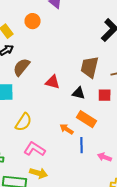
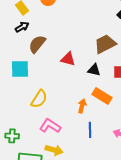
brown trapezoid: (90, 67) -> (105, 44), turned 50
orange arrow: (67, 129) -> (82, 106), turned 72
blue line: (82, 145) -> (90, 130), moved

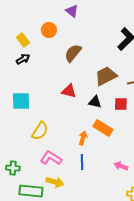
brown semicircle: (37, 44) -> (73, 53), moved
blue line: (90, 130) -> (82, 162), moved

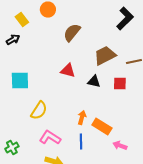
black arrow: (23, 59) -> (13, 40), moved
orange rectangle: (103, 128) -> (102, 127), moved
green cross: (13, 168) -> (12, 148), turned -32

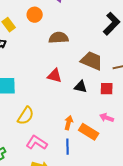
brown semicircle: (72, 33) -> (59, 38), turned 48
brown trapezoid: (105, 56) -> (92, 61), turned 50
pink arrow: (120, 146) -> (107, 118), moved

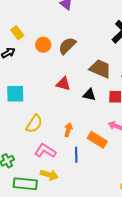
orange circle: (35, 15) -> (43, 45), moved
brown semicircle: (59, 38) -> (67, 46), turned -42
orange arrow: (69, 123) -> (68, 130), moved

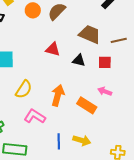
orange arrow: (68, 130) -> (58, 95), size x1.5
blue line: (76, 155) -> (59, 141), moved
yellow arrow: (49, 175) -> (82, 140), moved

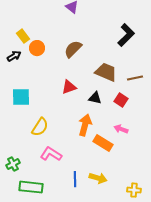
orange circle: (33, 10) -> (37, 48), moved
red triangle: (53, 49) -> (69, 87), turned -35
red square: (105, 62) -> (121, 100), turned 32
orange arrow: (58, 95) -> (85, 125), moved

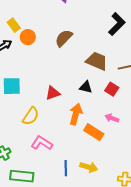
red triangle: (69, 87) -> (53, 93), moved

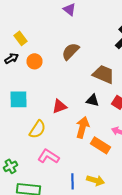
orange circle: (28, 37) -> (34, 61), moved

